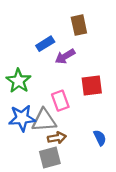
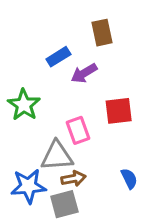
blue star: (22, 118) -> (28, 186), moved

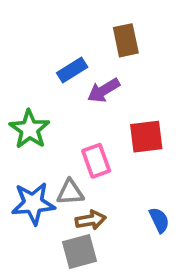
gray triangle: (57, 156) -> (70, 192), size x0.7
blue star: (28, 186) -> (33, 203), moved

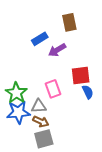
green star: (30, 129) -> (16, 93), moved
brown arrow: (91, 220) -> (41, 121), moved, turned 35
blue semicircle: (159, 220) -> (88, 92), moved

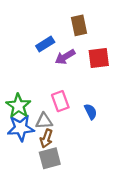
red square: (81, 76) -> (99, 58), moved
blue semicircle: (88, 92) -> (91, 112), moved
brown arrow: (41, 121) -> (46, 138), turned 84

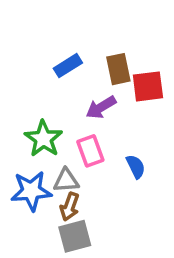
brown rectangle: (79, 25) -> (118, 69), moved
purple arrow: (65, 57) -> (101, 107), moved
green star: (18, 106) -> (43, 139), moved

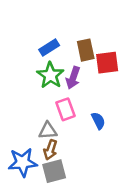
purple arrow: (101, 107) -> (73, 78), turned -40
green star: (43, 139) -> (50, 75), moved
blue star: (31, 191) -> (23, 162), moved

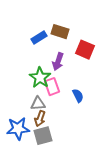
brown rectangle: (86, 50) -> (60, 32), moved, turned -60
red square: (107, 63) -> (85, 50), turned 30
green star: (50, 75) -> (40, 78), moved

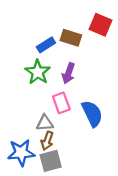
red square: (85, 50) -> (100, 25), moved
green star: (40, 78) -> (38, 72), moved
blue semicircle: (78, 96) -> (92, 114), size x1.6

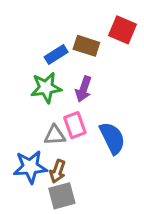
green star: (38, 72) -> (46, 88), turned 30
gray triangle: (45, 123) -> (55, 135), moved
blue star: (21, 153) -> (30, 167), moved

